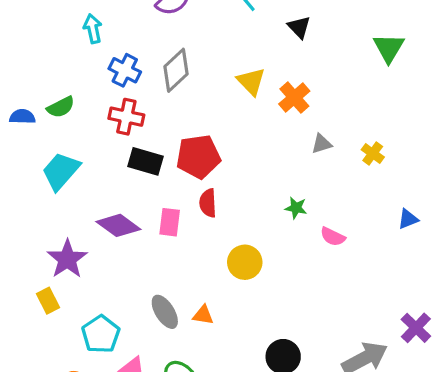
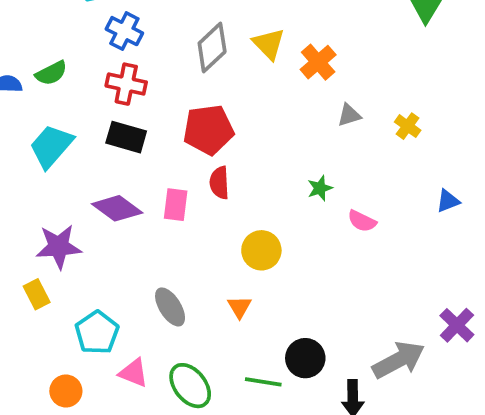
gray diamond: (176, 70) -> (212, 47), moved
black rectangle: (146, 161) -> (126, 137), moved
green star: (296, 208) -> (320, 188), turned -30
purple star: (67, 259) -> (59, 247), turned 30
orange triangle: (203, 315) -> (239, 307), moved, turned 50

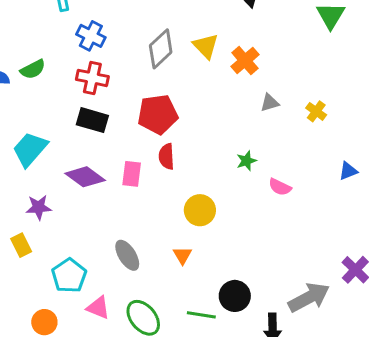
cyan trapezoid: (51, 146) -> (30, 149), moved
purple star: (59, 247) -> (39, 207), size x0.7

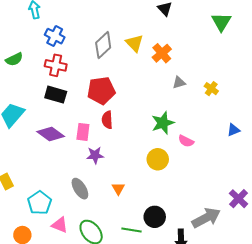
green star: (246, 161) -> (163, 123), size x1.6
purple star: (39, 207) -> (95, 155), moved
yellow circle: (200, 210) -> (158, 159), moved

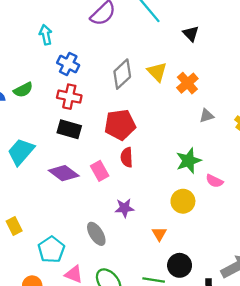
pink rectangle: (83, 132) -> (100, 171), turned -36
purple star: (95, 155) -> (124, 208), moved
orange triangle: (118, 189) -> (159, 234), moved

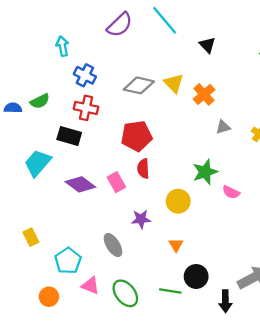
gray diamond: (122, 74) -> (139, 85), turned 56
black rectangle: (69, 129) -> (69, 136), moved
yellow circle: (183, 201) -> (178, 201), moved

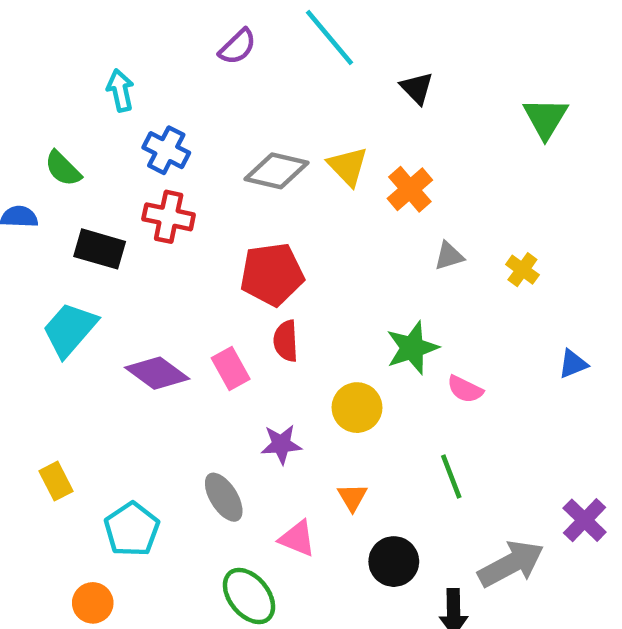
purple semicircle: (120, 25) -> (238, 47), size x0.7
green semicircle: (40, 101) -> (63, 169), moved, turned 72
black rectangle: (69, 136) -> (100, 249), moved
pink triangle: (90, 285) -> (297, 539), moved
green line: (170, 291) -> (451, 476), moved, turned 60

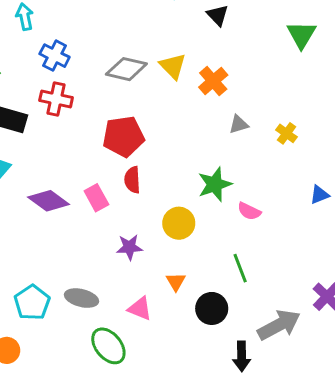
gray ellipse: (224, 497) -> (82, 298), moved, turned -44
black circle: (394, 562) -> (212, 308), moved

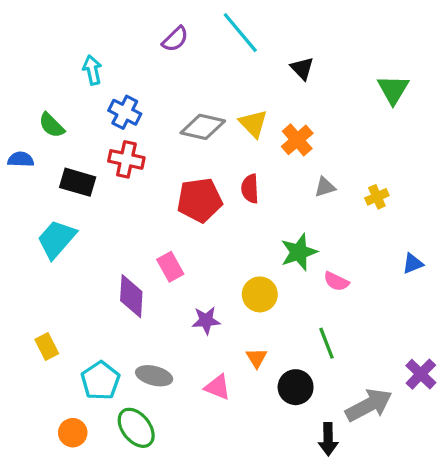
yellow cross: (287, 133) -> (377, 197), turned 30
red semicircle: (132, 180) -> (250, 189), moved
purple diamond: (49, 201) -> (131, 296), moved, turned 57
green ellipse: (108, 346) -> (136, 428), moved

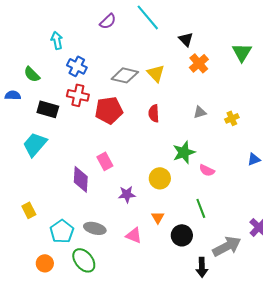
orange cross: (297, 140) -> (199, 63), moved
red pentagon: (200, 200) -> (109, 110), moved

